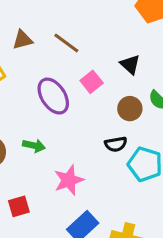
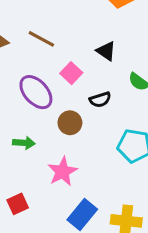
brown circle: (130, 109) -> (70, 123), moved
black semicircle: (116, 144) -> (100, 100), moved

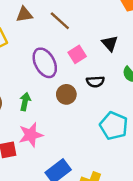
green arrow: (24, 143) -> (25, 102), turned -96
pink star: (62, 172) -> (31, 135), moved

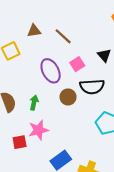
black semicircle: (95, 82) -> (92, 87), size x1.6

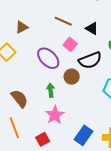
brown line: (63, 36) -> (63, 21), moved
green arrow: (34, 103) -> (51, 90), moved
red square: (20, 142) -> (43, 139), moved

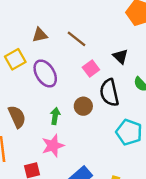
brown line: (63, 21) -> (76, 39), moved
purple ellipse: (48, 58) -> (45, 73), moved
black semicircle: (90, 60) -> (109, 93), turned 85

